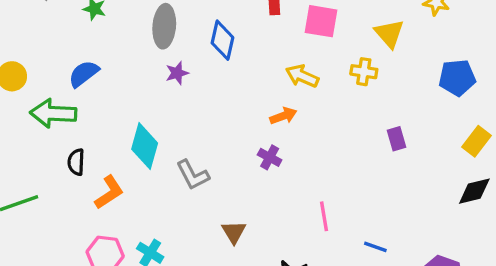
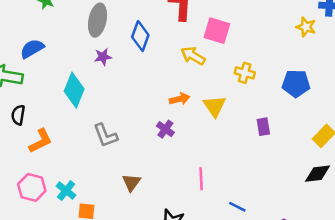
yellow triangle: (389, 34) -> (215, 106), moved
yellow arrow: (302, 76) -> (193, 56), moved
blue pentagon: (457, 78) -> (296, 83), moved
cyan diamond: (145, 146) -> (74, 90), moved

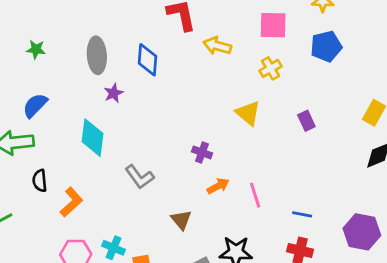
pink square: (217, 31) -> (273, 25), moved
yellow arrow: (193, 56) -> (217, 46), moved
yellow cross: (245, 73) -> (271, 68), turned -30
blue pentagon: (296, 83) -> (326, 46), moved
orange arrow: (180, 99) -> (218, 186), moved

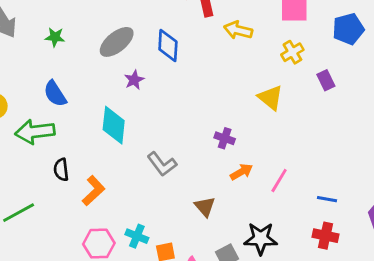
gray ellipse: (97, 55) -> (117, 42), turned 56
blue semicircle: (35, 105) -> (55, 94), turned -76
purple rectangle: (306, 121) -> (326, 80), moved
pink line: (255, 195) -> (279, 180), turned 50

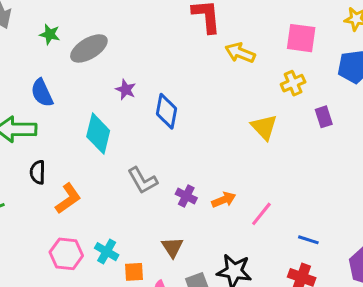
gray ellipse: (117, 42) -> (89, 48), moved
blue diamond: (168, 46) -> (167, 111), moved
purple star: (134, 80) -> (126, 90), turned -30
purple cross: (225, 138) -> (186, 196), moved
brown triangle: (205, 207) -> (172, 247), moved

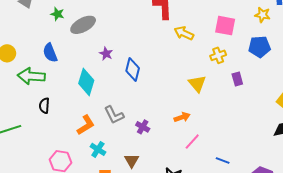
orange L-shape: (68, 198) -> (86, 125), moved
orange arrow: (224, 200) -> (182, 117), moved
cyan cross: (107, 252) -> (98, 149), moved

